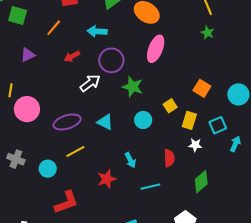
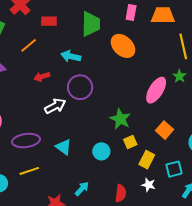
pink ellipse: (156, 49) -> (156, 90), moved
green star: (133, 87) -> (120, 119), moved
cyan arrow: (130, 160) -> (82, 189), turned -119

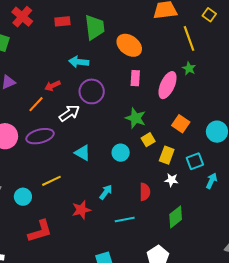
pink rectangle: (131, 13) -> (135, 78), moved
red rectangle: (49, 21) -> (62, 21), moved
orange line: (29, 45) -> (36, 104), moved
purple ellipse: (26, 141) -> (40, 136), moved

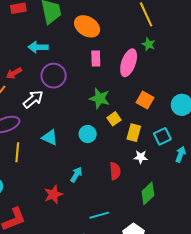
yellow line: (51, 181) -> (17, 152), moved, turned -54
cyan line: (125, 220) -> (99, 215), moved

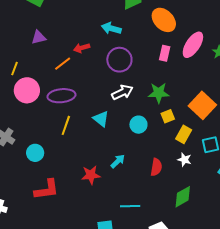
pink ellipse: (129, 63) -> (193, 45), moved
green star: (100, 98) -> (159, 93), turned -30
white arrow: (33, 99) -> (122, 92), moved
orange square: (145, 100) -> (202, 105), size x1.5

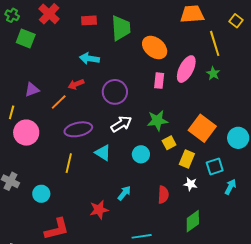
cyan arrow: (111, 28) -> (89, 58), moved
purple triangle: (39, 37) -> (32, 90), moved
purple ellipse: (61, 96) -> (78, 129), moved

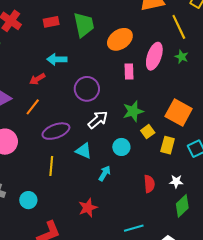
orange ellipse: (155, 48) -> (120, 39), turned -65
red arrow: (76, 84) -> (37, 79), moved
white star: (190, 184) -> (176, 181), moved
cyan arrow: (124, 193) -> (105, 173), moved

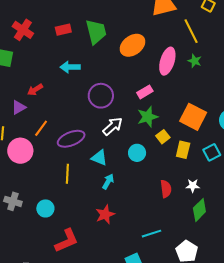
pink rectangle: (129, 71) -> (145, 92), moved, turned 63
red arrow: (37, 79) -> (35, 90), moved
orange line: (33, 107) -> (41, 128), moved
cyan arrow: (105, 173) -> (108, 182), moved

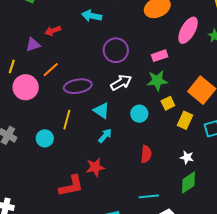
red semicircle: (166, 189) -> (146, 154), moved
cyan circle: (45, 208) -> (45, 138), moved
cyan line: (152, 234) -> (149, 196), moved
red L-shape: (67, 241) -> (71, 186), moved

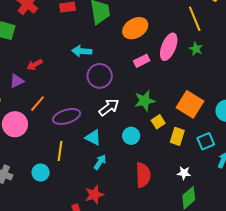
cyan arrow: (92, 16) -> (82, 51), moved
pink rectangle: (160, 56) -> (142, 61), moved
red semicircle: (146, 154) -> (143, 175), size x1.4

